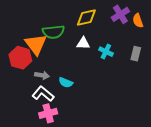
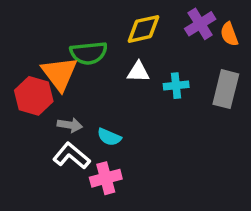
cyan cross: (106, 52) -> (176, 86), turned -32
gray rectangle: (136, 54) -> (226, 89), size x1.5
pink cross: (48, 113) -> (106, 178), moved

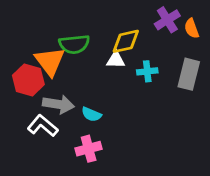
yellow diamond: (144, 29) -> (126, 41), moved
gray arrow: (70, 125) -> (58, 104), size x1.5
white L-shape: (71, 156) -> (43, 126), moved

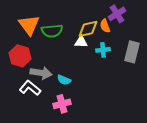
orange semicircle: (192, 28) -> (105, 26), moved
orange triangle: (50, 61) -> (29, 25), moved

